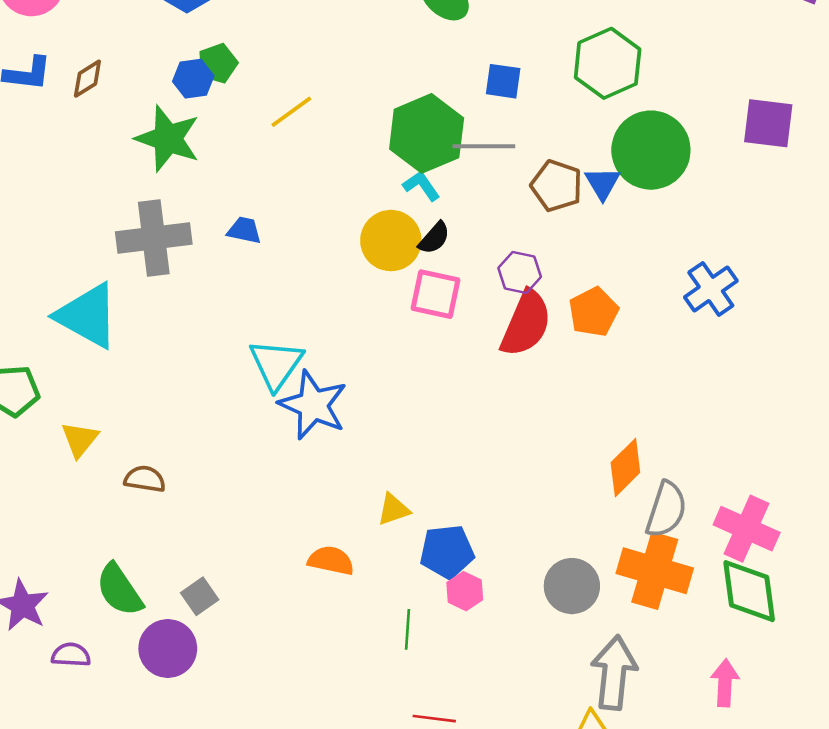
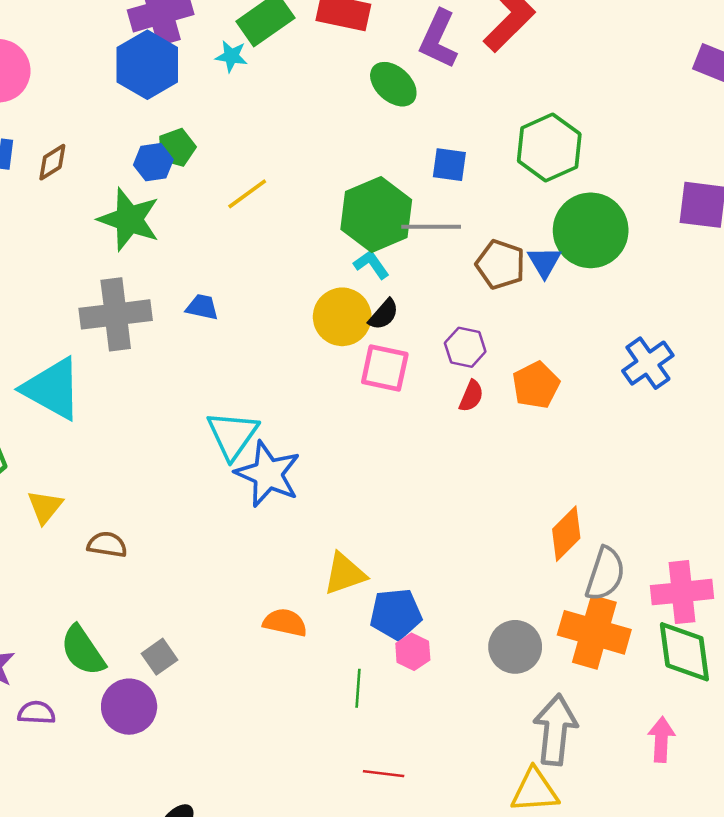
red semicircle: (526, 323) -> (471, 396), size x0.5
yellow triangle: (393, 510) -> (345, 574), size x1.4
pink cross: (747, 529) -> (682, 592), turned -30

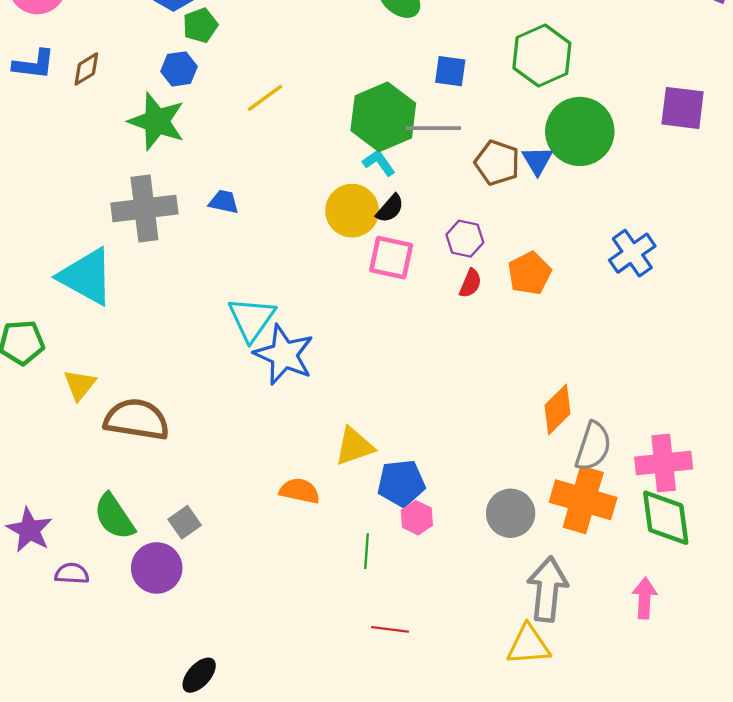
green pentagon: (177, 148) -> (200, 25), moved
brown semicircle: (107, 545) -> (137, 419), size x1.8

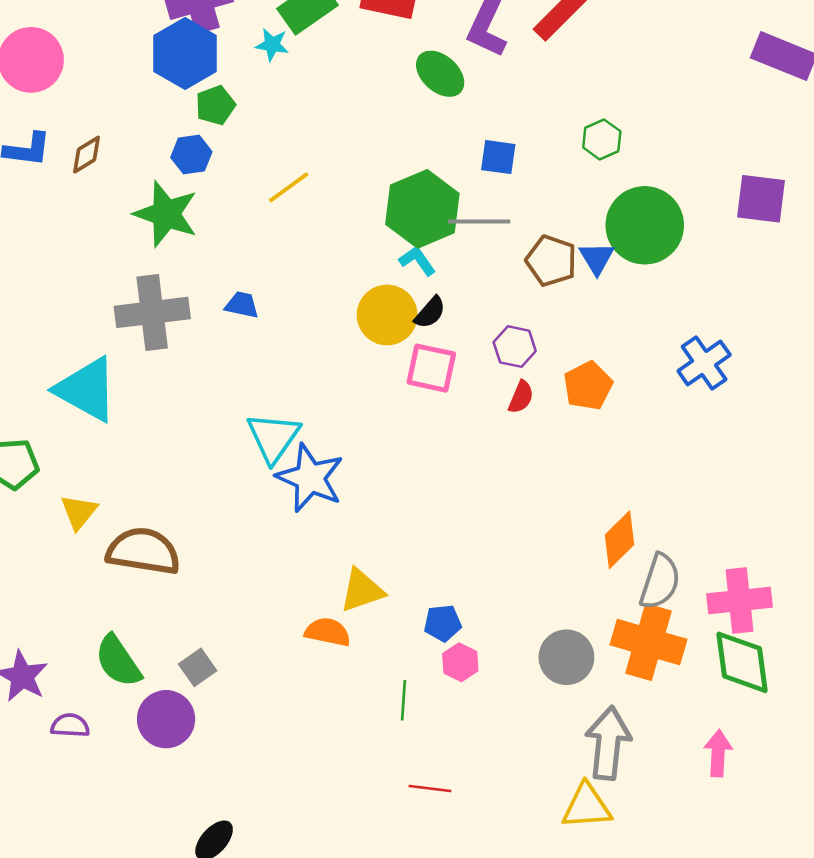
green hexagon: (542, 56) -> (602, 139), size x0.6
yellow triangle: (354, 446) -> (362, 590), moved
blue pentagon: (401, 483) -> (443, 623), size x0.7

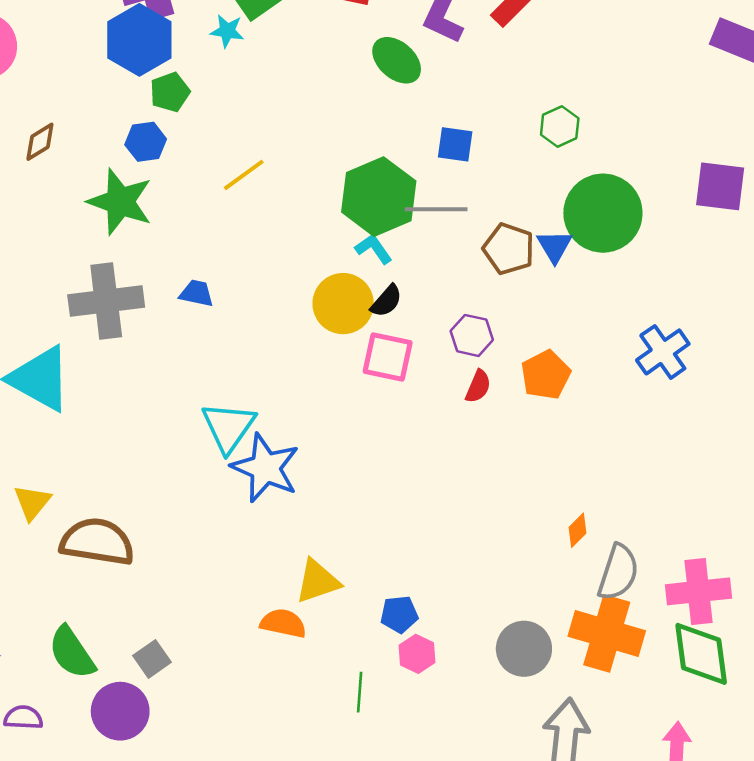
orange diamond: (619, 540) -> (577, 530), size x0.6

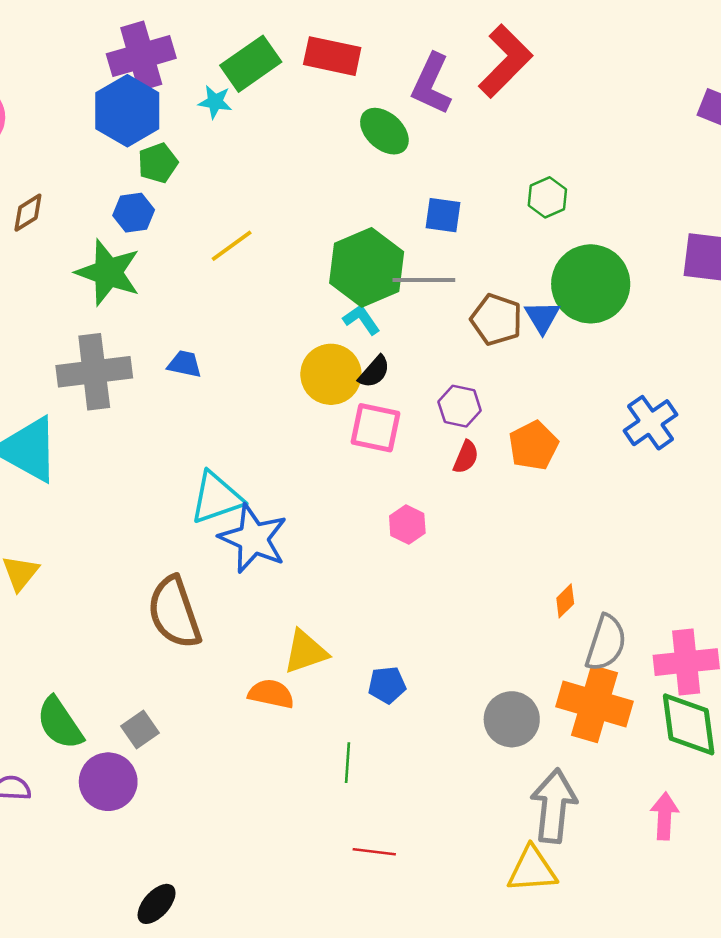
cyan triangle: (228, 427) -> (216, 498), turned 36
brown semicircle: (97, 542) -> (174, 612), moved, turned -118
pink hexagon: (417, 654) -> (407, 525), moved

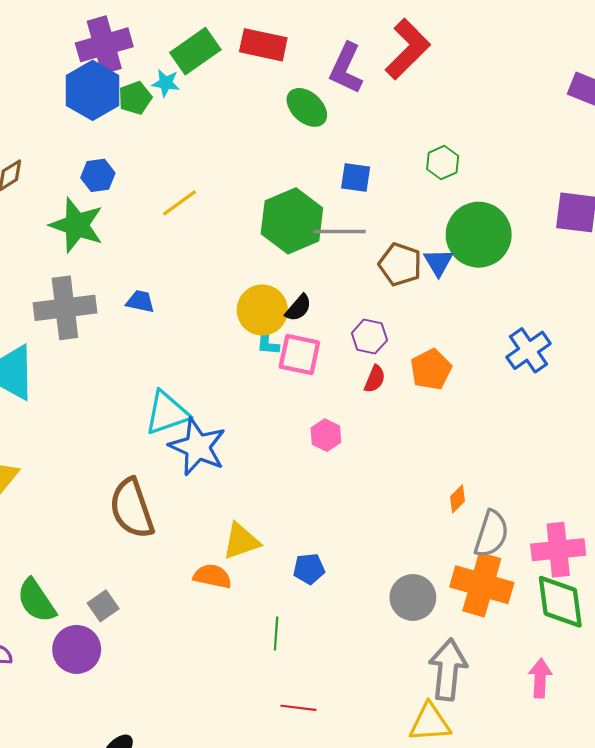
green pentagon: (158, 163) -> (135, 98), moved
cyan L-shape: (362, 320) -> (268, 341), moved, turned -140

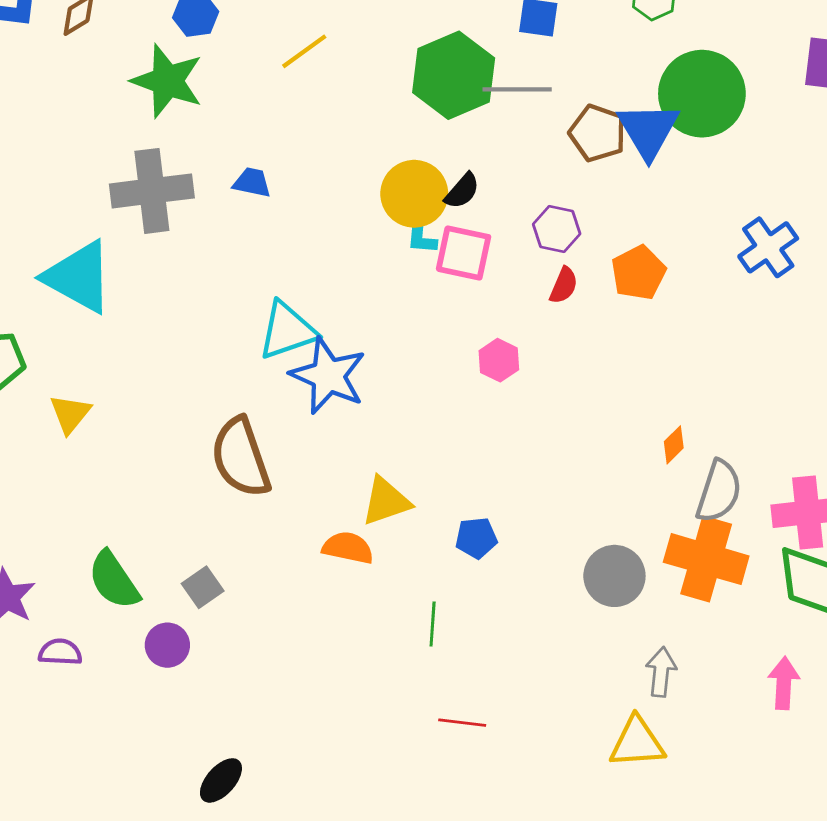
blue triangle: (438, 262) -> (648, 130), size x1.6
purple circle: (77, 649) -> (167, 645), size x0.7
gray arrow: (448, 670) -> (661, 672), size x0.6

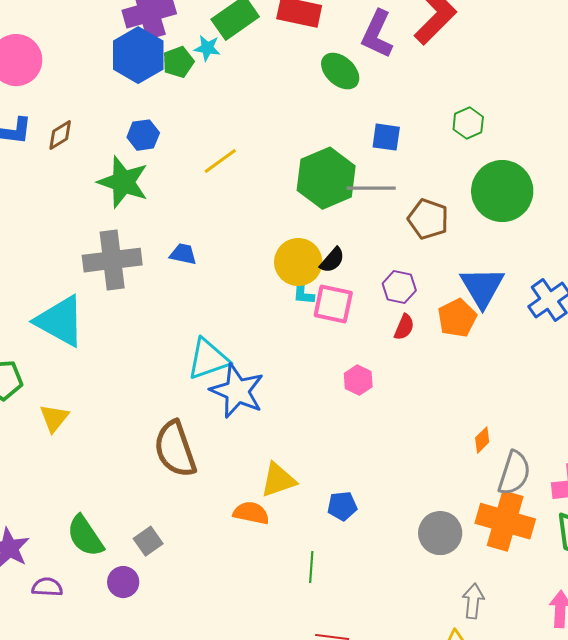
blue triangle: (648, 130) -> (482, 287), moved

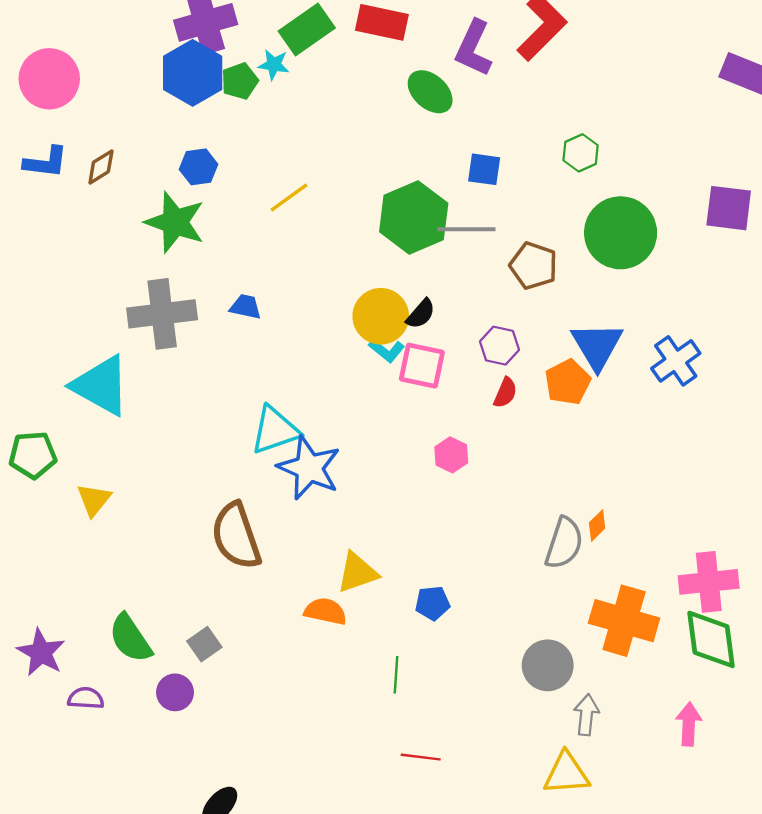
cyan L-shape: (303, 291) -> (387, 350), turned -56
gray semicircle: (514, 473) -> (564, 543), moved
gray circle: (440, 533) -> (548, 665), moved

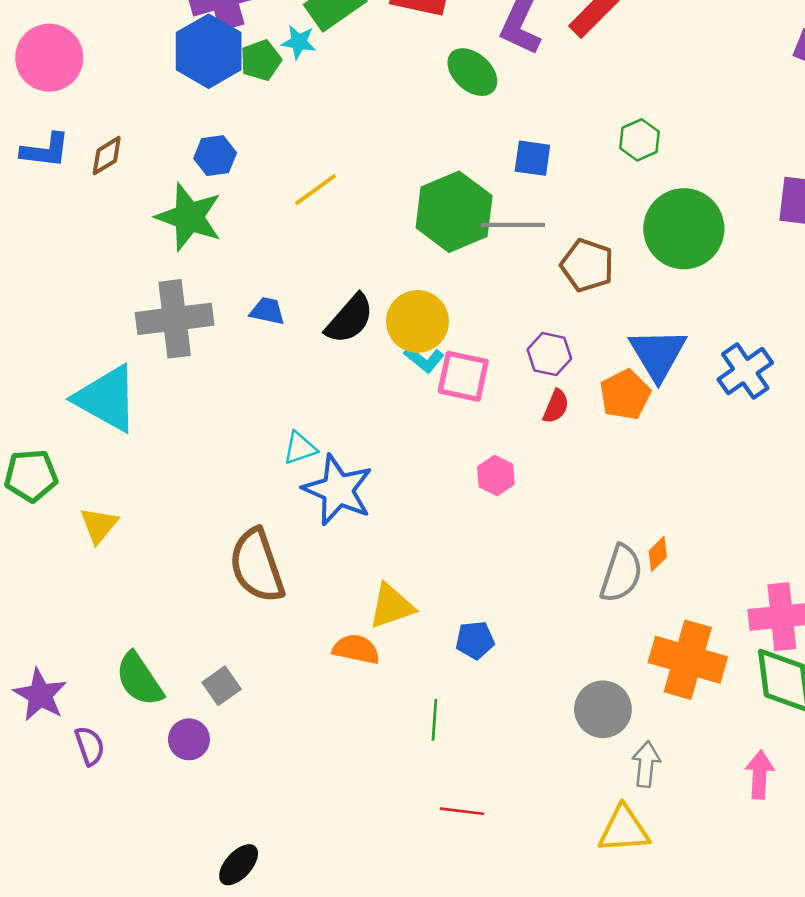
black semicircle: (421, 314) -> (350, 319), moved, size x1.5
cyan triangle: (275, 430) -> (300, 448), size x0.6
purple semicircle: (86, 698) -> (90, 746), turned 68

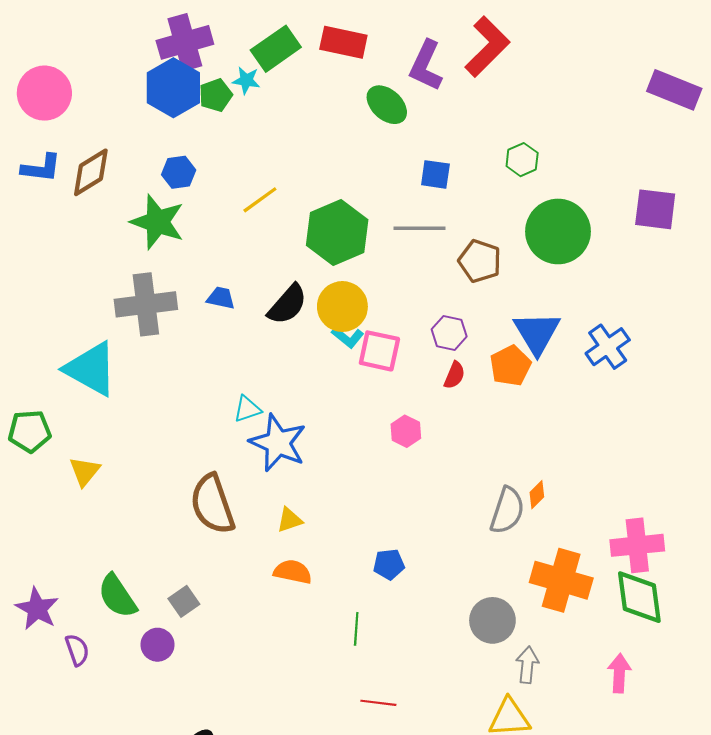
brown diamond: (107, 156) -> (91, 172), size x1.5
green hexagon: (454, 212) -> (337, 233), moved
yellow triangle: (391, 606) -> (290, 520), moved, size x0.7

